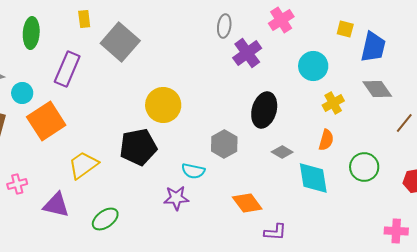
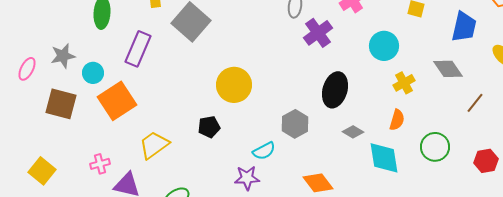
blue trapezoid: (373, 47) -> (464, 27), moved
black pentagon: (138, 147) -> (209, 127), size x0.6
cyan semicircle: (193, 171) -> (264, 151), turned -40
pink cross: (17, 184) -> (100, 164), moved

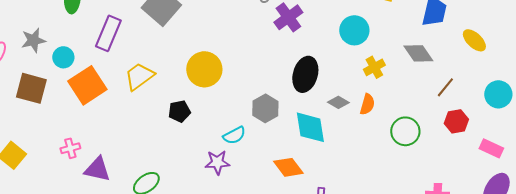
gray diamond: (353, 132) -> (338, 102), moved
yellow trapezoid: (154, 145) -> (139, 76), moved
cyan diamond: (384, 158) -> (310, 127), moved
red hexagon: (486, 161) -> (456, 121), moved

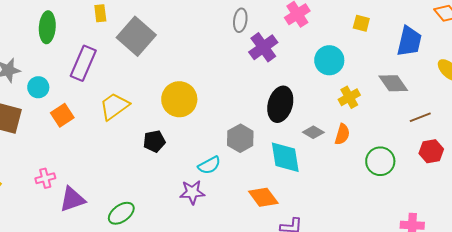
orange square: (87, 85) -> (62, 115), size x0.6
brown line: (445, 87) -> (420, 117), turned 30
purple triangle: (97, 169) -> (72, 199), turned -32

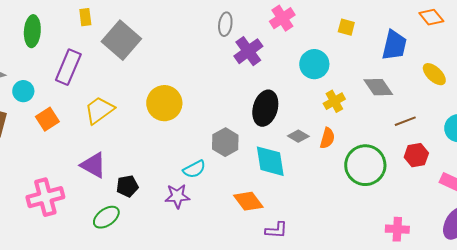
black pentagon: (154, 141) -> (127, 186), moved
green circle: (380, 161) -> (365, 165), size x1.4
pink cross: (45, 178) -> (45, 197), moved, size x1.8
purple triangle: (72, 199) -> (93, 165), moved, turned 48

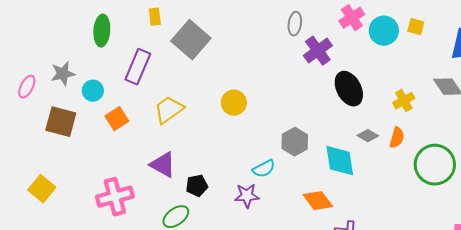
cyan circle: (314, 64) -> (384, 31), moved
yellow circle: (164, 103) -> (234, 103), size x0.7
black ellipse: (265, 108) -> (349, 89), moved, turned -44

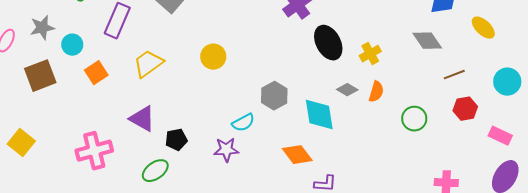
yellow cross: (404, 101) -> (370, 54), moved
brown square: (61, 122) -> (40, 76), turned -36
green circle: (435, 165) -> (414, 119), size x0.6

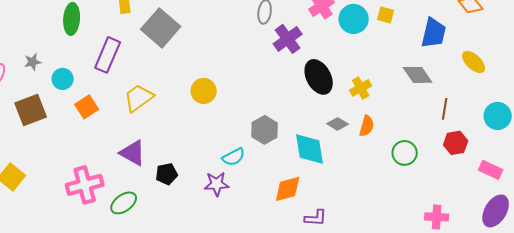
gray star: (42, 28) -> (33, 62), size x0.7
brown line: (454, 75) -> (445, 109), turned -60
orange diamond: (297, 155) -> (288, 189), turned -68
green ellipse: (155, 171) -> (124, 203), moved

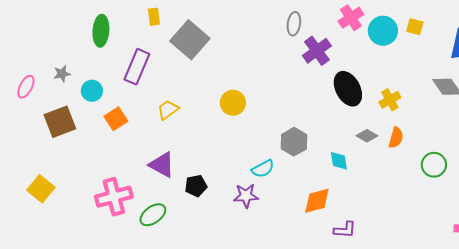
yellow trapezoid: (139, 98) -> (168, 110), size x0.7
cyan diamond: (310, 149) -> (339, 161), size x0.6

